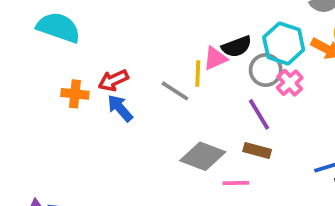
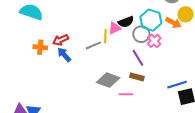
gray line: (175, 91) -> (93, 45), turned -56

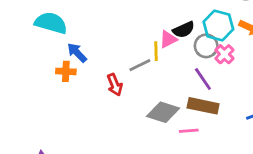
red arrow: (61, 40) -> (115, 85), moved, turned -84
blue arrow: (64, 55) -> (77, 53), moved
brown rectangle: (137, 77) -> (203, 106), size x1.5

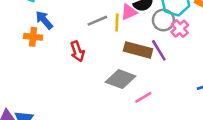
gray line: (140, 65) -> (97, 21), moved
brown rectangle: (203, 106) -> (138, 50), moved
pink line: (189, 131) -> (143, 97), turned -30

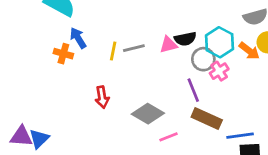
yellow line: (117, 22) -> (113, 51), moved
brown rectangle: (138, 50) -> (207, 118), moved
red arrow: (77, 51) -> (102, 97), moved

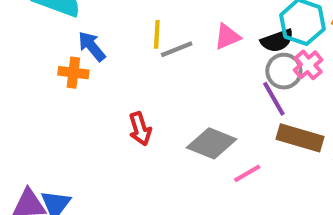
black semicircle: (185, 39) -> (277, 41), moved
yellow line: (113, 51) -> (157, 34), moved
gray circle: (203, 59) -> (284, 71), moved

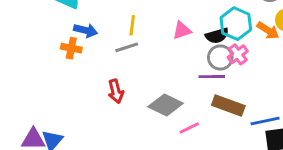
blue arrow: (92, 46) -> (86, 30), turned 140
gray line: (177, 49) -> (127, 47), moved
purple line: (274, 99) -> (212, 77), turned -65

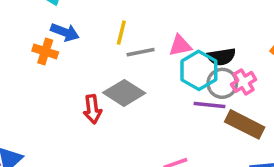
cyan hexagon: (236, 24) -> (199, 70), moved
gray line: (127, 47) -> (141, 52), moved
gray diamond: (166, 105) -> (124, 93), moved
brown rectangle: (228, 106) -> (245, 124), moved

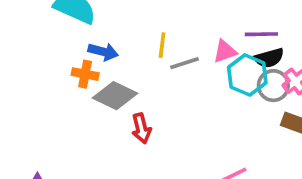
gray diamond: (124, 93) -> (115, 96), moved
purple line: (210, 105) -> (261, 34), moved

